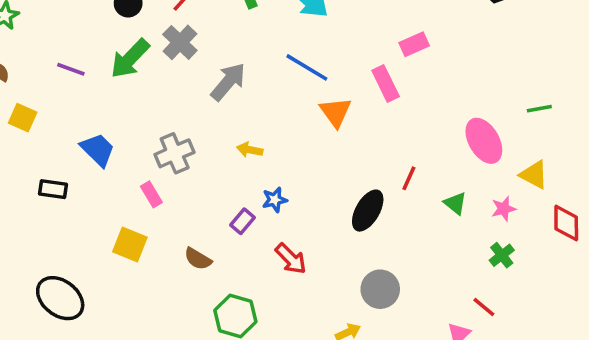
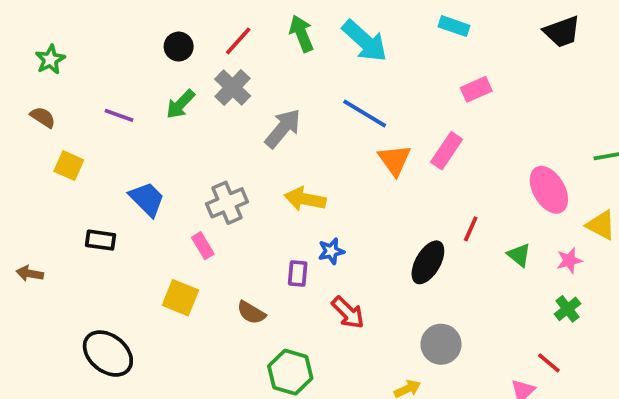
green arrow: (130, 59) -> (180, 104), size x0.7
pink rectangle: (386, 84) -> (447, 151), moved, turned 60
yellow arrow: (250, 150) -> (305, 199), size x1.5
purple rectangle: (243, 221) -> (298, 274), turned -35

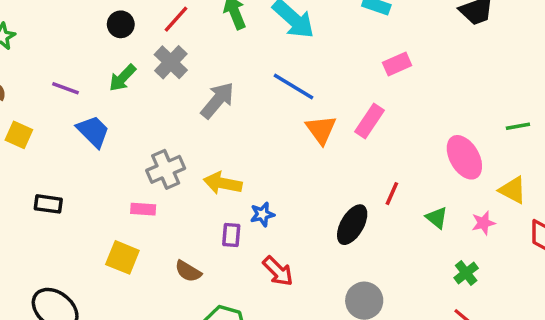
blue trapezoid: (147, 199) -> (93, 131), moved
yellow arrow: (305, 199) -> (223, 183), moved
pink rectangle: (203, 246) -> (143, 209), turned -55
green cross: (567, 309) -> (466, 273), moved

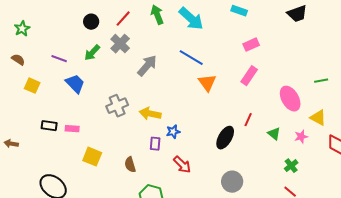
pink rectangle: (369, 121) -> (249, 76), moved
pink rectangle: (143, 209) -> (72, 129), moved
brown semicircle: (188, 271) -> (130, 165), turned 42

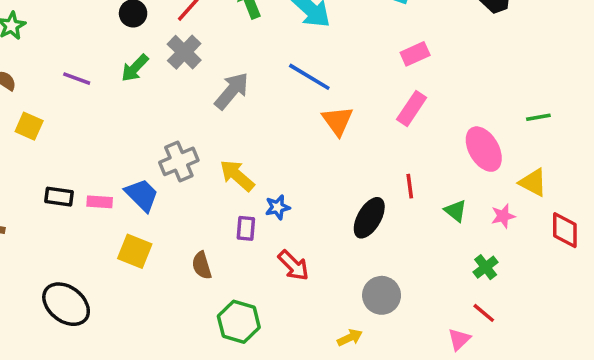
blue trapezoid: (75, 84) -> (142, 195), moved
yellow arrow: (150, 114) -> (237, 175), turned 30
red line: (248, 120) -> (410, 186), turned -32

